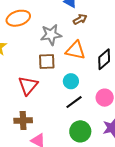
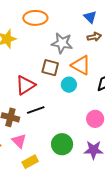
cyan circle: (71, 81) -> (69, 85), moved
black line: (74, 102) -> (36, 110), moved

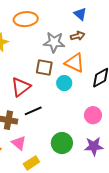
brown arrow: (94, 37) -> (78, 36), moved

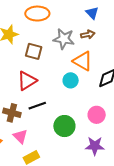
brown square: (44, 68) -> (34, 51), moved
green circle: (62, 143) -> (64, 126), moved

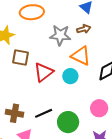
brown square: (34, 51) -> (21, 57), moved
red triangle: (27, 81) -> (44, 72), moved
black line: (37, 106) -> (44, 113), moved

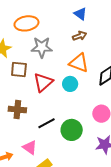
gray star: (60, 35) -> (42, 47), moved
brown cross: (15, 113) -> (17, 110), moved

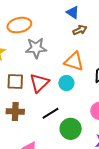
brown arrow: (80, 36) -> (80, 30), moved
brown square: (19, 69) -> (15, 81), moved
black line: (47, 123) -> (50, 113), moved

